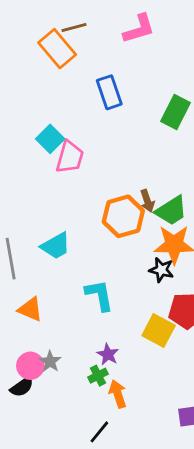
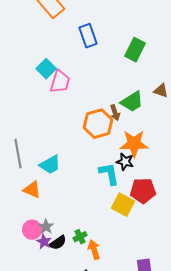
green trapezoid: (171, 211) -> (132, 102), moved
cyan trapezoid: (56, 246) -> (50, 165), moved
cyan L-shape: (99, 295) -> (109, 174), moved
purple star: (108, 354) -> (44, 242), moved
black semicircle: (22, 387) -> (58, 243), moved

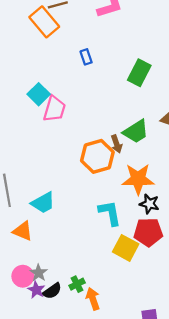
blue rectangle: (88, 36) -> (86, 57), size x0.6
black star: (125, 162) -> (149, 204), moved

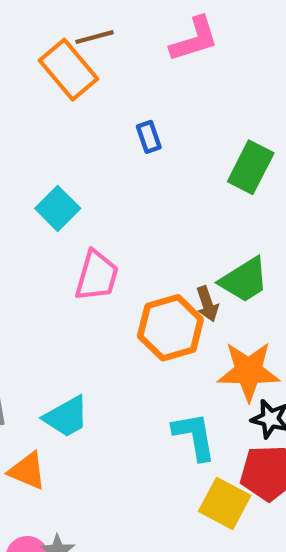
pink trapezoid: (54, 109) -> (97, 276), moved

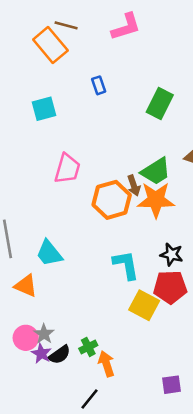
brown line: (95, 37) -> (66, 25), turned 30
cyan square: (58, 208) -> (44, 109), moved, turned 30
orange star: (249, 371) -> (156, 200), moved
cyan trapezoid: (66, 417) -> (49, 253), turned 80

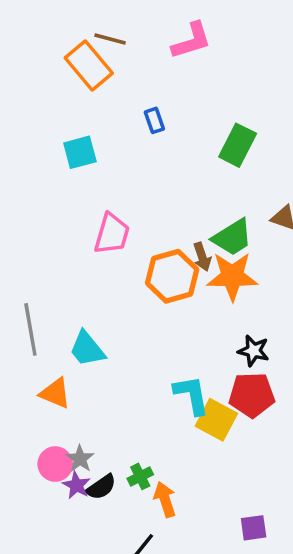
cyan L-shape: (126, 265) -> (192, 395), moved

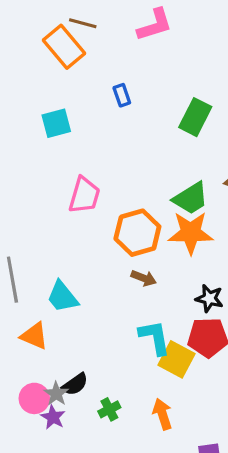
brown arrow: (202, 257) -> (144, 278), moved, turned -50
black semicircle: (101, 487) -> (75, 384), moved
orange arrow: (165, 499) -> (162, 414), moved

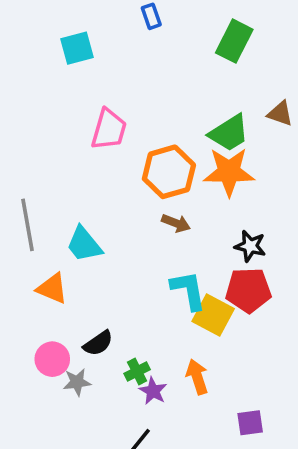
gray star: (56, 394) -> (77, 382), moved, turned 30
purple star: (53, 417) -> (153, 391), moved

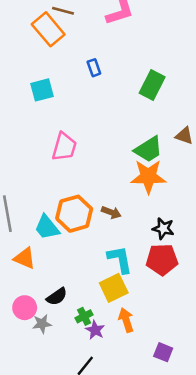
orange hexagon: (169, 172) -> (74, 214), moved
yellow square: (213, 315) -> (114, 288), moved, turned 36
purple square: (250, 423) -> (163, 352), turned 30

